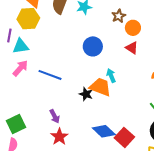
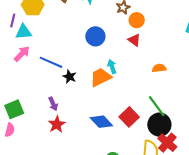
orange trapezoid: (100, 87) -> (101, 77), turned -50
black star: (86, 94) -> (69, 77), moved
red square: (124, 137) -> (129, 117), moved

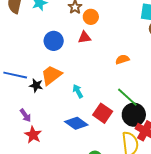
red triangle: (134, 40) -> (84, 37), moved, turned -32
cyan arrow: (112, 67) -> (78, 91), moved
orange trapezoid: (101, 77) -> (51, 75), moved

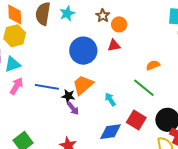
blue circle: (54, 41) -> (83, 51), size x1.4
green line: (127, 97) -> (144, 88), moved
purple arrow: (25, 115) -> (73, 108), moved
blue diamond: (76, 123) -> (111, 132), turned -40

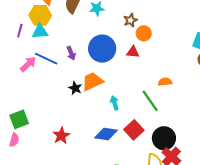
cyan triangle: (12, 64) -> (40, 31), moved
blue line: (47, 87) -> (46, 59), moved
purple arrow: (73, 108) -> (71, 53), moved

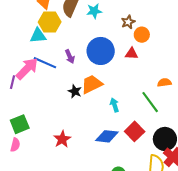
yellow hexagon: (40, 15) -> (50, 22), moved
purple line: (20, 31) -> (12, 82), moved
pink arrow: (28, 64) -> (27, 69), size x1.4

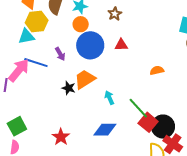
orange circle: (142, 35) -> (81, 24), moved
green line: (150, 102) -> (138, 108), moved
red square: (135, 131) -> (148, 122), moved

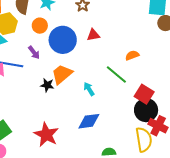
orange circle: (81, 24) -> (40, 26), moved
green line: (138, 108) -> (116, 74), moved
red square: (148, 122) -> (144, 94), moved
red star: (61, 137) -> (46, 135), size x1.4

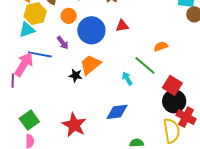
cyan arrow: (89, 89) -> (127, 79), moved

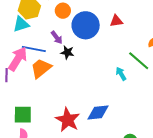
orange trapezoid: (90, 65) -> (41, 68), moved
black star: (76, 75) -> (67, 52), moved
blue diamond: (117, 112) -> (98, 112), moved
green square: (29, 120) -> (23, 115), turned 36

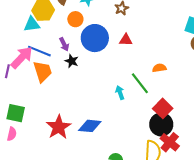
orange trapezoid: (41, 68) -> (43, 71), turned 100

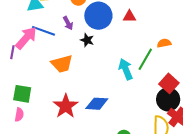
black star: (72, 61) -> (87, 40), moved
orange trapezoid: (43, 71) -> (62, 64), moved, turned 95
green line: (140, 83) -> (145, 59), turned 70
cyan arrow: (120, 93) -> (126, 69), size x1.5

